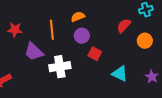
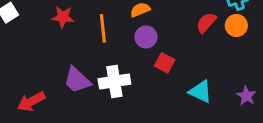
red star: (15, 30) -> (63, 17), moved
orange circle: (145, 41) -> (236, 26), moved
purple trapezoid: (34, 52) -> (77, 80), moved

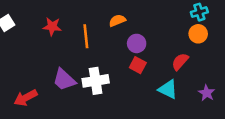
red semicircle: (206, 23) -> (180, 62), moved
purple circle: (146, 37) -> (137, 43), moved

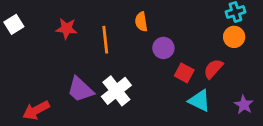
orange semicircle: (117, 21) -> (141, 22), turned -77
red square: (138, 65) -> (184, 73), moved
white cross: (96, 81) -> (116, 91), turned -30

